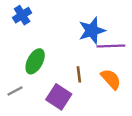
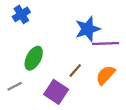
brown line: (79, 74) -> (75, 71), turned 48
orange semicircle: (111, 79) -> (106, 75), turned -95

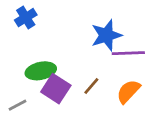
green ellipse: (34, 58) -> (41, 71), turned 50
purple square: (56, 92) -> (56, 89), moved

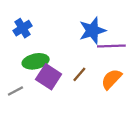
blue cross: (26, 18) -> (23, 28), moved

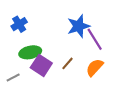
purple line: (111, 46) -> (95, 39), turned 60

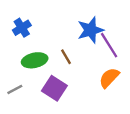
brown line: (67, 63) -> (66, 57), moved, turned -72
purple square: (41, 65) -> (54, 88), moved

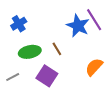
blue star: (90, 30) -> (78, 26), turned -30
purple line: (109, 45) -> (94, 20), moved

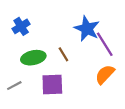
purple line: (94, 20) -> (105, 44), moved
purple square: (47, 76) -> (52, 84), turned -35

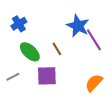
green ellipse: (33, 58) -> (30, 52), turned 55
orange semicircle: (105, 74) -> (94, 83), moved

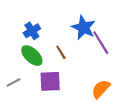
blue cross: (19, 24) -> (32, 31), moved

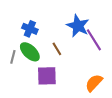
blue cross: (32, 31) -> (30, 29), turned -35
gray line: (14, 82) -> (13, 57), moved, turned -48

